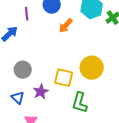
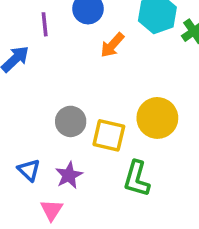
gray circle: (23, 70) -> (71, 121), moved
purple star: (41, 92) -> (69, 175), moved

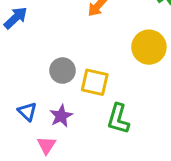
yellow circle: (157, 118) -> (149, 47), moved

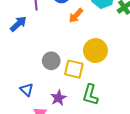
yellow circle: (149, 47) -> (95, 51), moved
purple star: (61, 116) -> (58, 98), moved

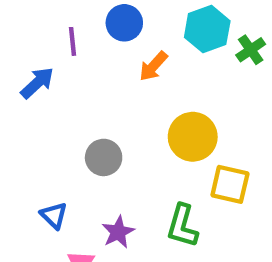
yellow square: (74, 69) -> (230, 184), moved

